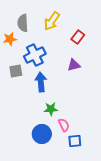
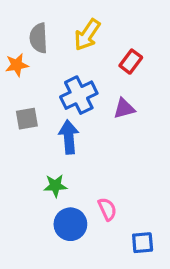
blue cross: (35, 55) -> (79, 95), moved
green star: (51, 109) -> (55, 186), moved
blue square: (75, 141) -> (143, 243), moved

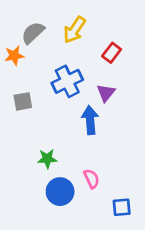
gray semicircle: (39, 38) -> (33, 33), turned 50
purple triangle: (124, 109) -> (106, 93), turned -36
blue arrow: (69, 137) -> (90, 120), moved

